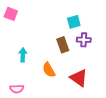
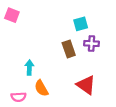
cyan arrow: (23, 55) -> (29, 67), moved
orange semicircle: (49, 70) -> (41, 88), moved

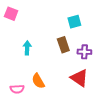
purple cross: (92, 44) -> (84, 52), moved
cyan arrow: (29, 67) -> (27, 48), moved

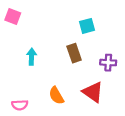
purple cross: (84, 52) -> (108, 63), moved
orange semicircle: (38, 81) -> (56, 96), moved

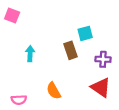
cyan square: (87, 26) -> (85, 33), moved
red triangle: (93, 92) -> (101, 87), moved

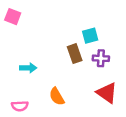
cyan arrow: (30, 54) -> (28, 68), moved, turned 88
purple cross: (103, 59) -> (101, 58), moved

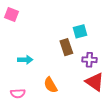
purple cross: (101, 58) -> (89, 60), moved

